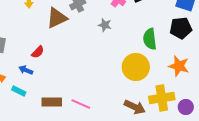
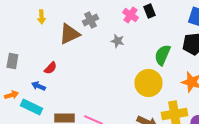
green semicircle: (150, 39) -> (162, 55), turned 30
cyan rectangle: (19, 91) -> (31, 107), size x1.5

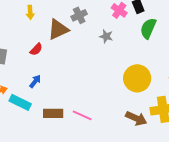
green semicircle: (162, 55) -> (148, 28), moved
red semicircle: (50, 68) -> (36, 49), moved
blue arrow: (38, 86) -> (35, 81), moved, turned 104

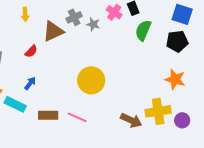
gray star: (106, 36) -> (93, 24), moved
yellow circle: (137, 78) -> (91, 80), moved

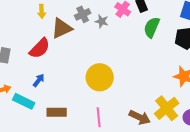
yellow arrow: (25, 14) -> (42, 11), moved
red semicircle: (31, 51) -> (40, 48), size x1.6
yellow cross: (158, 111) -> (167, 108), turned -30
pink line: (77, 117) -> (99, 117), moved, turned 60

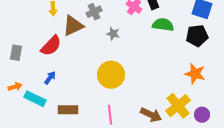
gray star: (102, 21) -> (113, 34), moved
green semicircle: (152, 27) -> (163, 25), turned 75

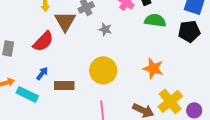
brown triangle: (73, 26) -> (65, 21), turned -35
orange star: (195, 74) -> (153, 68), moved
brown rectangle: (68, 110) -> (64, 85), moved

